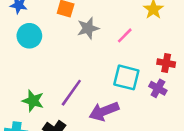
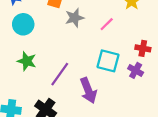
green star: (33, 101) -> (27, 61), moved
purple arrow: (104, 111) -> (88, 90), turned -90

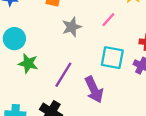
gray star: (75, 18) -> (72, 27), moved
cyan circle: (23, 24) -> (14, 39), moved

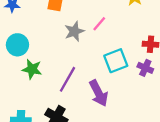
pink line: (108, 20) -> (99, 24), moved
cyan square: (112, 58) -> (116, 61), turned -30

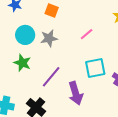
gray star: (74, 31) -> (49, 38), moved
cyan circle: (17, 45) -> (25, 35), moved

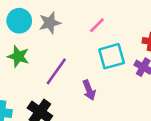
pink line: (87, 34) -> (97, 25), moved
purple arrow: (76, 93) -> (89, 90), size x0.7

